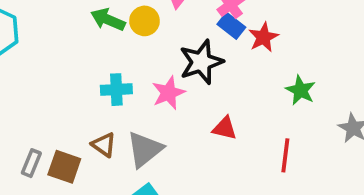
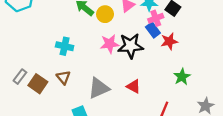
cyan cross: (116, 90) -> (65, 46), moved
pink star: (169, 93) -> (110, 44), moved
gray triangle: (145, 149) -> (99, 88), moved

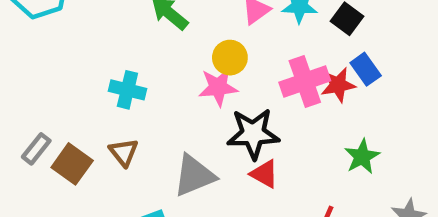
yellow circle: (105, 14) -> (230, 58), moved
pink cross: (156, 18) -> (305, 81), moved, size x1.5
blue rectangle: (153, 30) -> (366, 69), moved
black star: (131, 46) -> (253, 134), moved

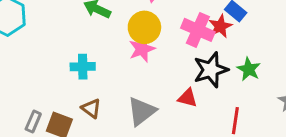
yellow circle: (230, 58) -> (144, 27), size x1.4
pink cross: (305, 81) -> (198, 30), turned -32
black star: (253, 134) -> (211, 70), moved

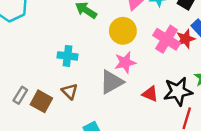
pink star: (142, 49) -> (125, 62), moved
black star: (211, 70) -> (178, 91), moved
gray triangle: (142, 111) -> (112, 82), moved

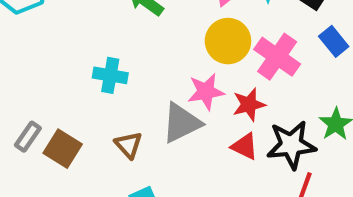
yellow circle: (123, 31) -> (228, 41), moved
red star: (185, 39) -> (249, 105), moved
brown triangle: (70, 91) -> (128, 145), moved

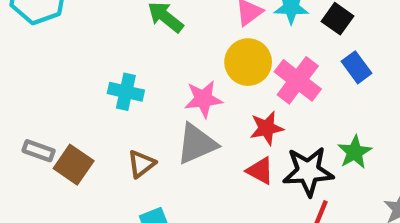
pink star: (206, 92) -> (203, 99), moved
gray rectangle: (28, 137) -> (39, 151), turned 72
brown triangle: (128, 145) -> (141, 164), turned 32

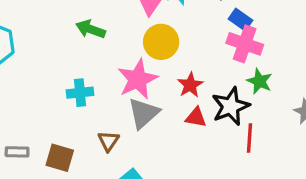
pink cross: (298, 80) -> (245, 44), moved
pink star: (203, 99) -> (138, 79), size x1.4
gray rectangle: (39, 151) -> (17, 152), moved

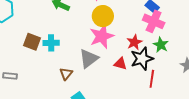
pink star: (138, 79) -> (102, 36), moved
red star: (190, 85) -> (134, 42), moved
brown square: (60, 158) -> (32, 42), moved

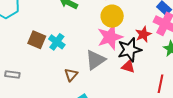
red star: (134, 42) -> (143, 34), moved
cyan cross: (51, 43) -> (57, 42), turned 35
black star: (142, 59) -> (129, 50), moved

